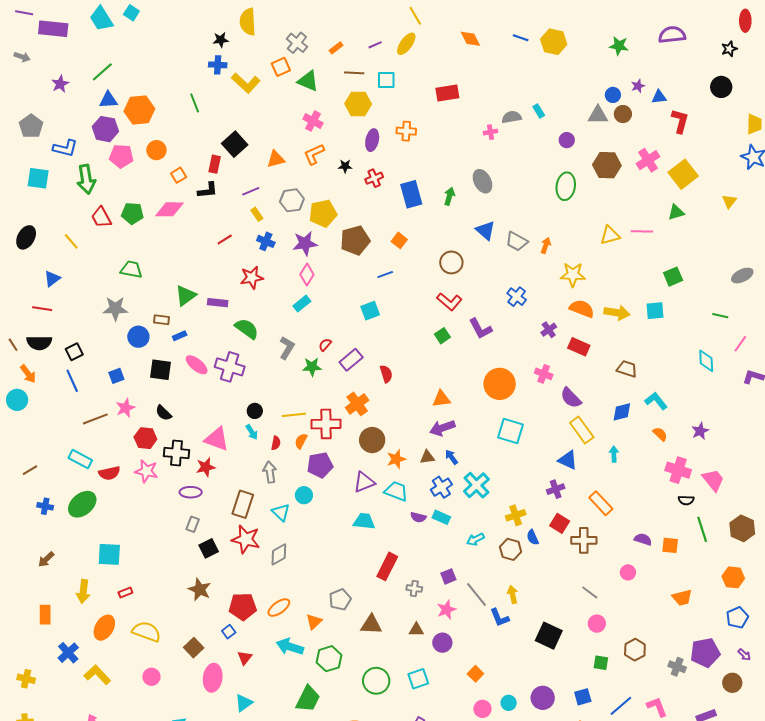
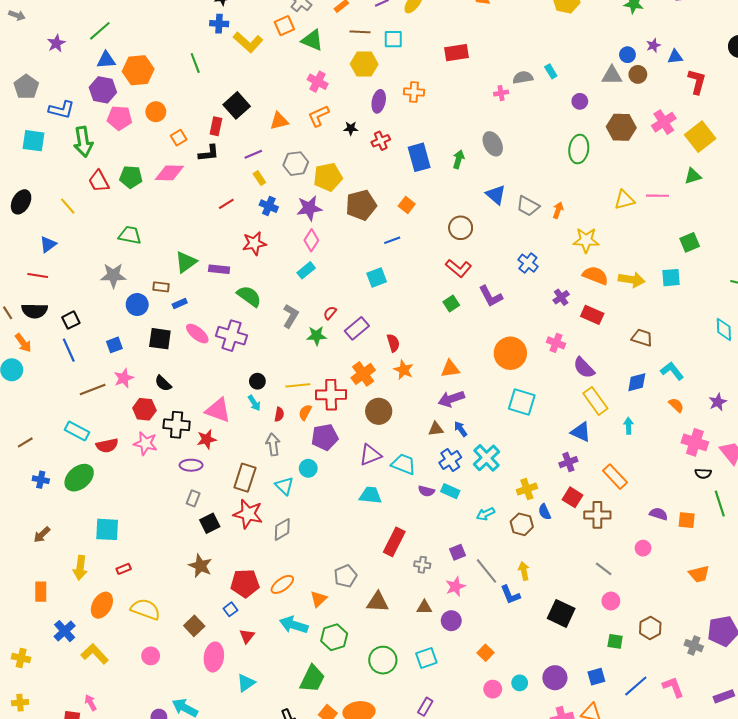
orange star: (396, 459) -> (404, 370), moved, turned -30

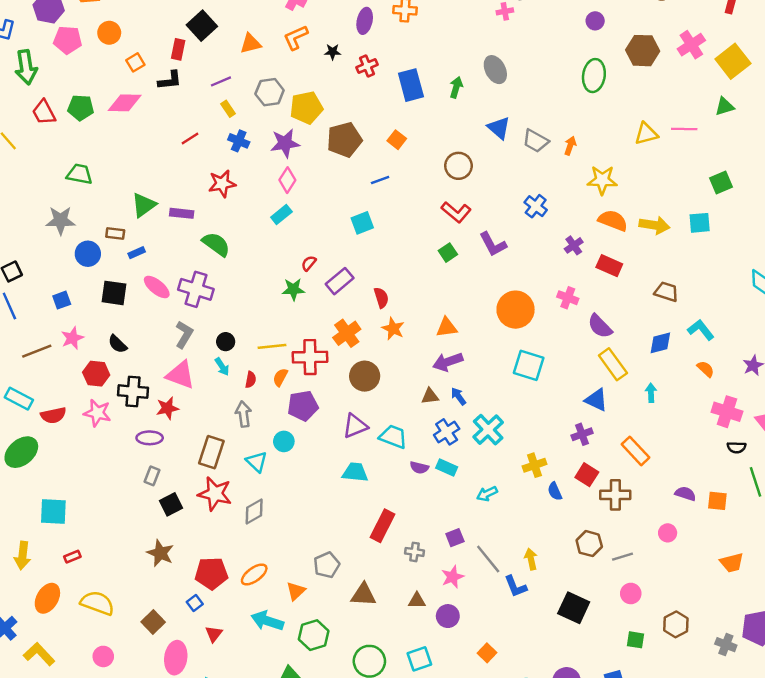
gray L-shape: (291, 316) -> (184, 335), moved
brown hexagon: (522, 524) -> (589, 544), moved
gray line: (604, 569) -> (622, 557), turned -54

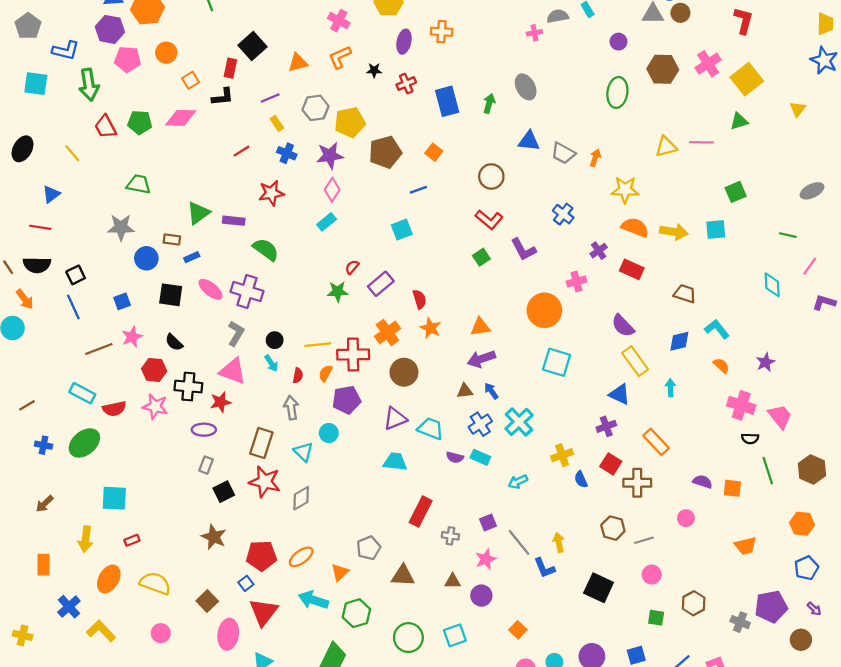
blue triangle: (499, 128) -> (529, 141), turned -35
pink cross: (568, 298) -> (576, 282), moved, turned -36
red triangle: (214, 634) -> (264, 612), size x1.8

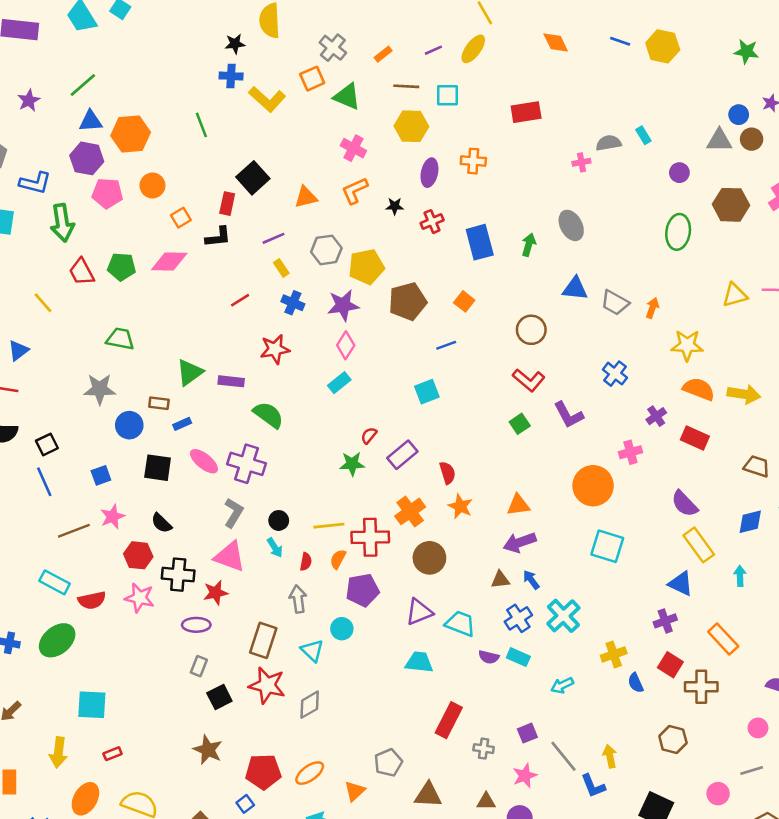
gray line: (644, 540) -> (752, 770), moved

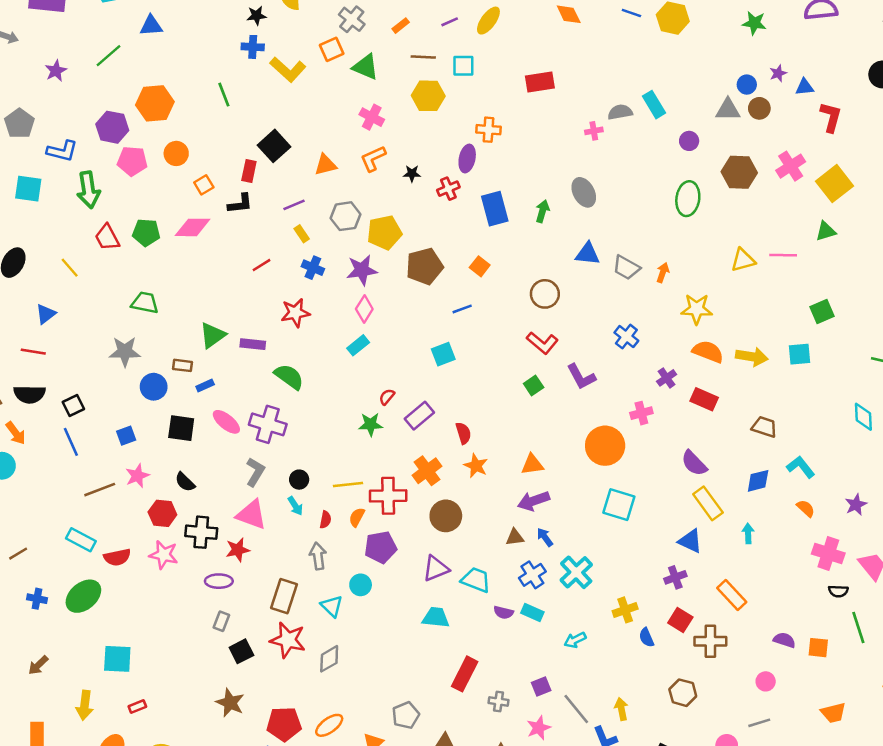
blue triangle: (91, 121) -> (151, 26), moved
cyan rectangle: (643, 135) -> (654, 105), size x1.5
purple ellipse: (429, 173) -> (467, 159), moved

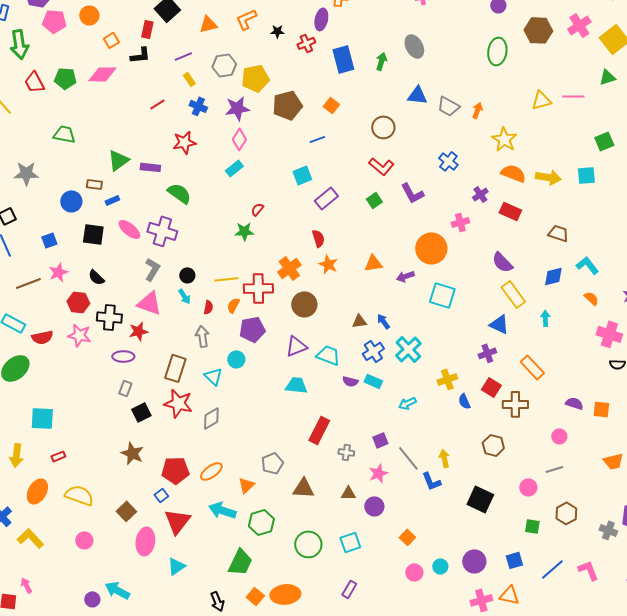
yellow star: (697, 309) -> (504, 139), turned 30
gray star: (125, 352) -> (26, 173), moved
purple rectangle: (419, 416) -> (326, 198), moved
purple arrow: (534, 501) -> (405, 276), moved, size x0.7

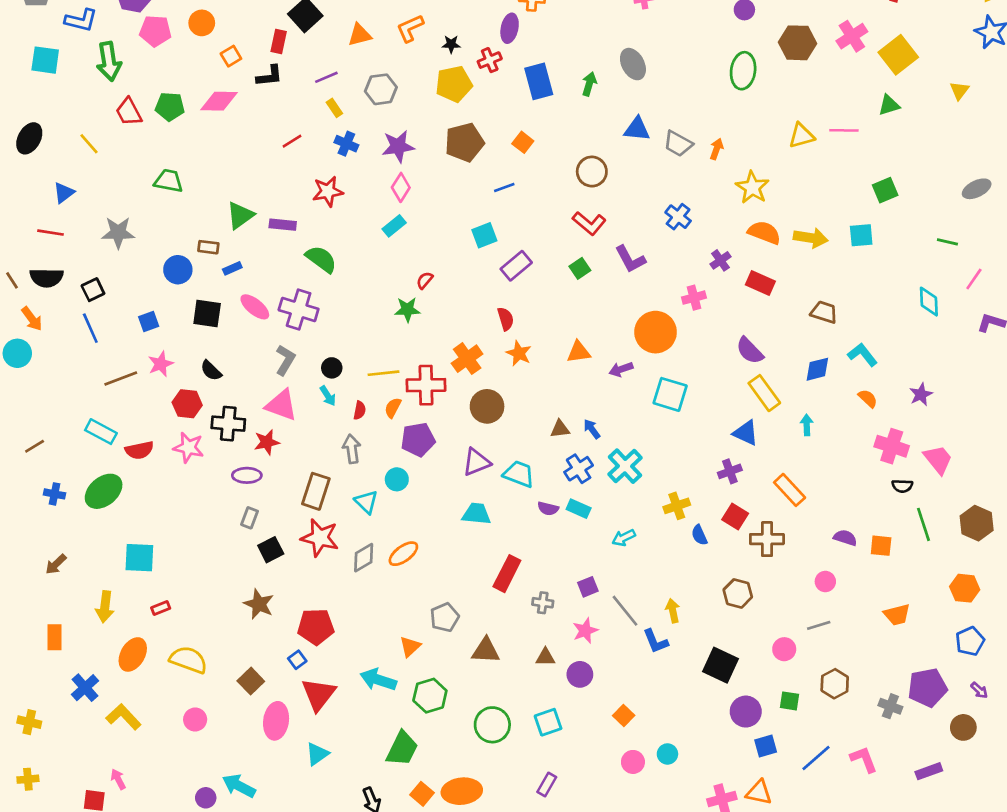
yellow pentagon: (255, 78) -> (454, 84), moved
orange ellipse: (211, 471) -> (403, 554), moved
purple circle: (474, 561) -> (746, 712), moved

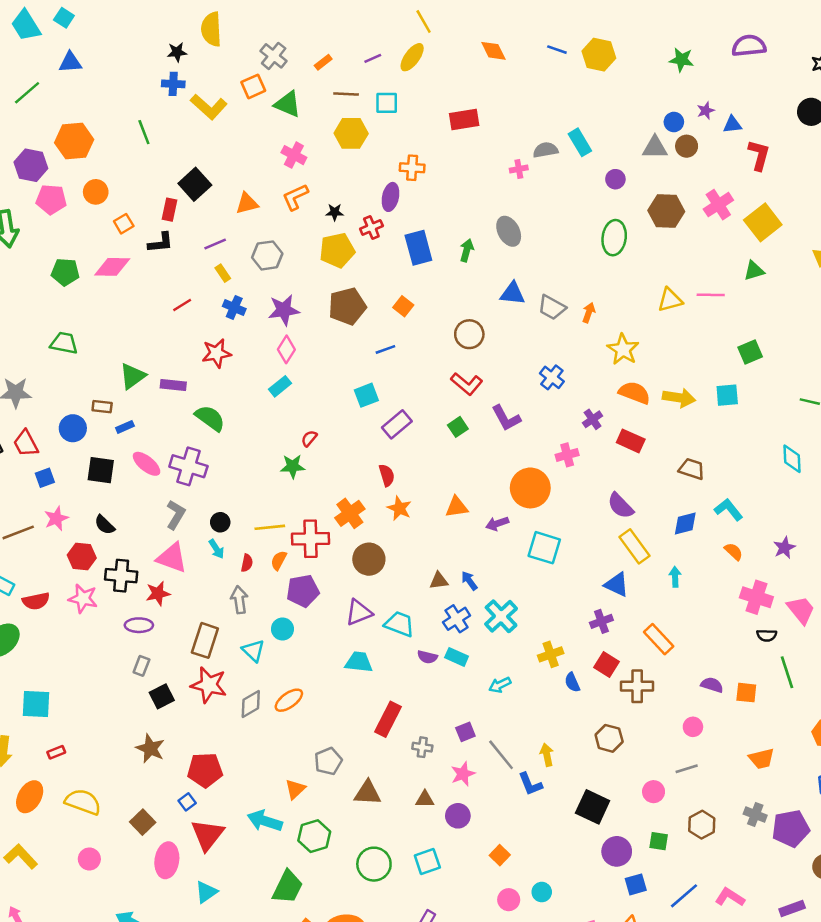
red trapezoid: (129, 112) -> (26, 443), moved
gray cross: (890, 706) -> (755, 815), moved
pink L-shape: (864, 759) -> (730, 897), turned -36

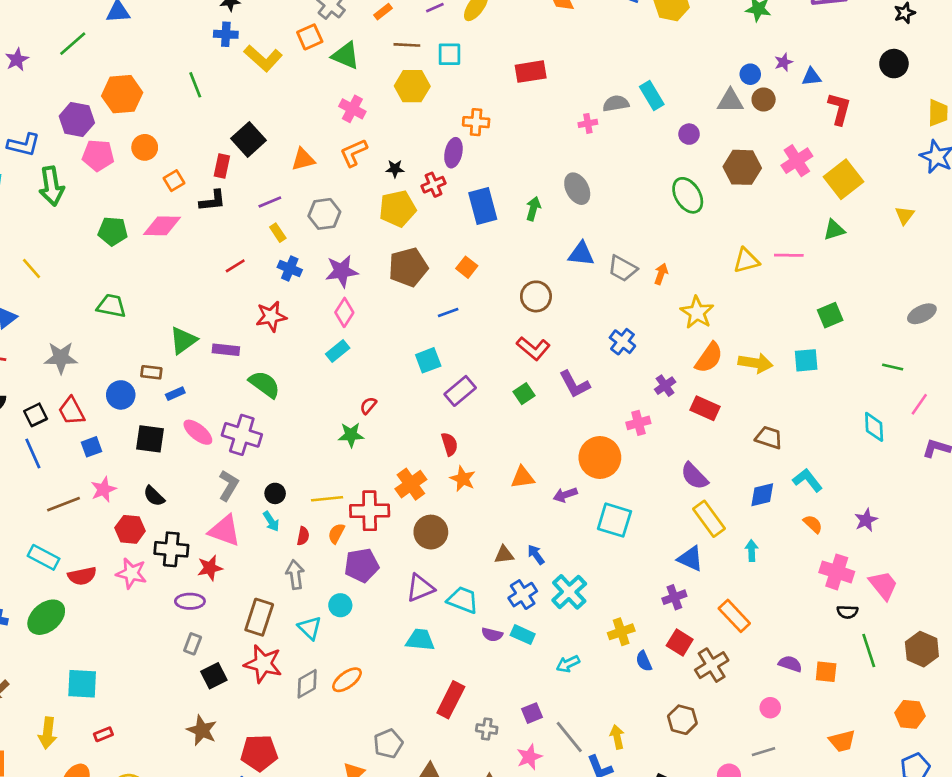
green ellipse: (614, 238) -> (688, 195), turned -40
orange semicircle: (634, 393) -> (709, 358), turned 104
brown cross: (637, 686) -> (712, 665), turned -32

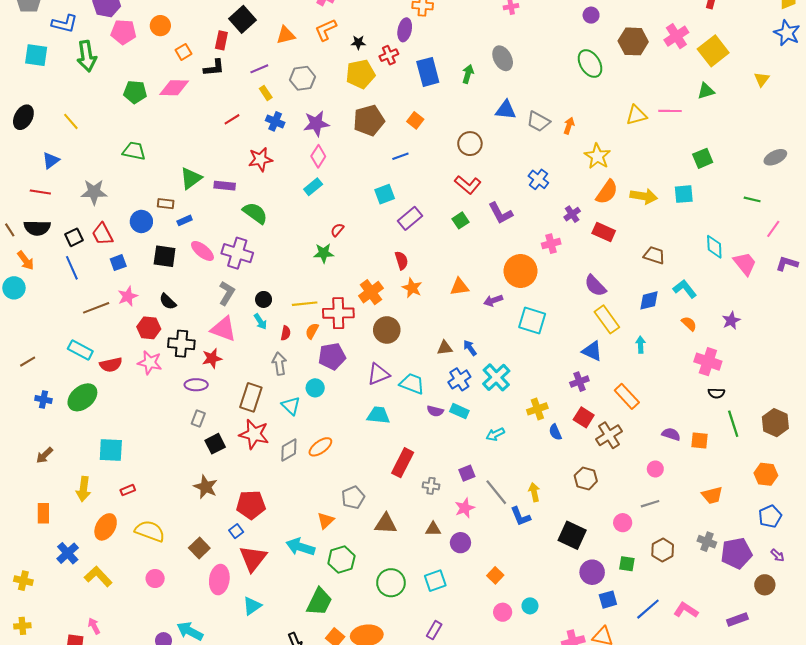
cyan diamond: (874, 427) -> (714, 247), moved
pink trapezoid: (883, 585) -> (745, 264), moved

